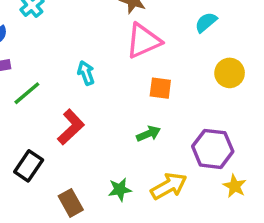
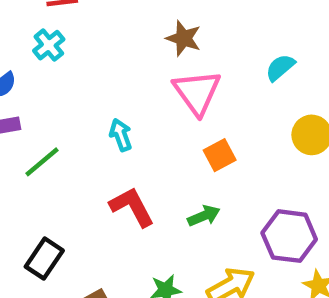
pink triangle: (143, 41) -> (197, 92), turned -42
orange square: (160, 88) -> (220, 155), turned -35
red L-shape: (71, 127) -> (132, 207), moved, turned -75

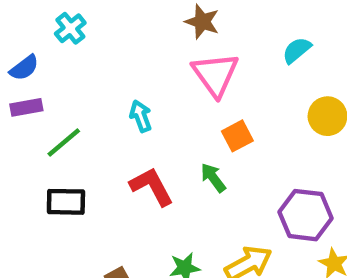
green arrow: (204, 216) -> (213, 178), moved, turned -104
black rectangle: (44, 259) -> (66, 202), moved, turned 57

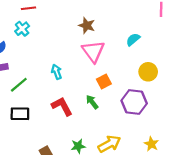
purple hexagon: (305, 215) -> (134, 102), moved

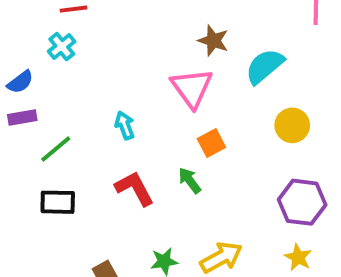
brown star: (87, 25) -> (213, 41), moved
cyan semicircle: (133, 39) -> (265, 66), size x1.5
purple hexagon: (134, 102) -> (302, 202), moved

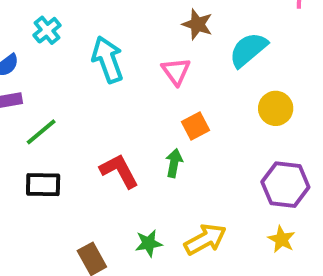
pink triangle: (192, 88) -> (176, 71), size x0.7
cyan arrow: (125, 125) -> (108, 60), moved, size x1.6
green arrow: (190, 181) -> (174, 163), turned 48

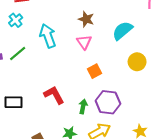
brown star: (197, 24) -> (86, 19), moved
green line: (41, 132) -> (18, 53), moved
green arrow: (174, 163) -> (83, 106), moved
purple hexagon: (285, 185) -> (108, 102), moved

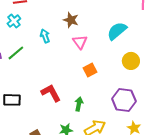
brown star: (86, 19) -> (71, 20), moved
cyan arrow: (48, 36) -> (45, 36), size x0.6
purple hexagon: (108, 102) -> (124, 100), moved

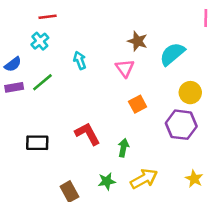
brown star: (71, 20) -> (138, 41), moved
purple hexagon: (124, 100) -> (181, 125), moved

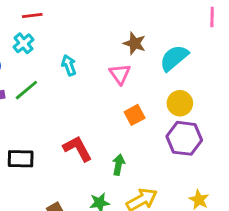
yellow circle: (190, 93) -> (180, 103), moved

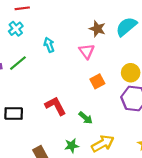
cyan semicircle: (174, 58) -> (126, 27), moved
green arrow: (118, 165) -> (86, 118), turned 120

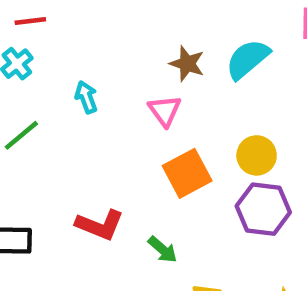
orange square: (97, 81) -> (187, 173), size x1.5
red L-shape: (56, 106) -> (100, 225), turned 140

